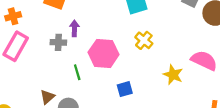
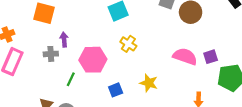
green line: (77, 72) -> (71, 79), turned 48
yellow star: (173, 75) -> (149, 83), moved

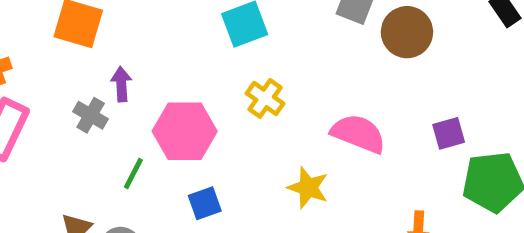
gray cross: (51, 54) -> (91, 115), turned 32
pink semicircle: (185, 56) -> (358, 134), moved
blue square: (116, 90) -> (205, 203), moved

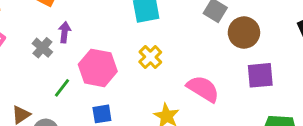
purple square: (449, 133) -> (260, 75), moved, size x1.4

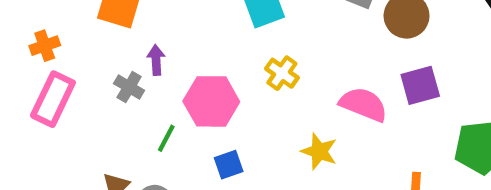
purple square: (260, 75) -> (420, 85), moved

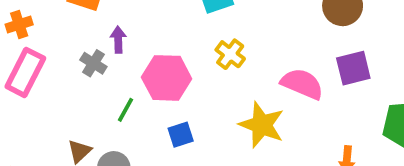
yellow star: (319, 151) -> (262, 125), size x1.4

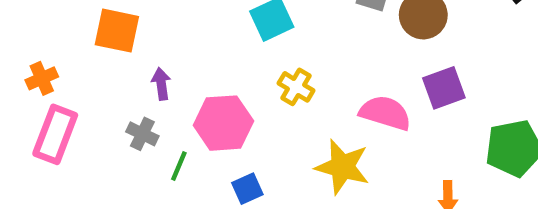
gray cross: (93, 63) -> (142, 134), moved

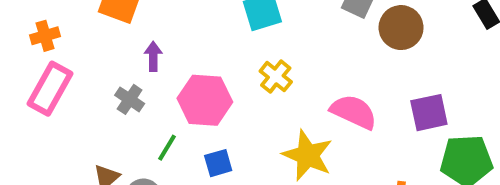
purple square: (444, 88) -> (429, 113), moved
green line: (179, 166) -> (167, 148), moved

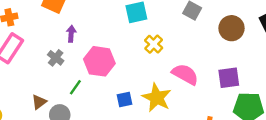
brown circle: (401, 28) -> (232, 28), moved
yellow cross: (276, 77) -> (154, 44), moved
blue square: (218, 163) -> (125, 99), moved

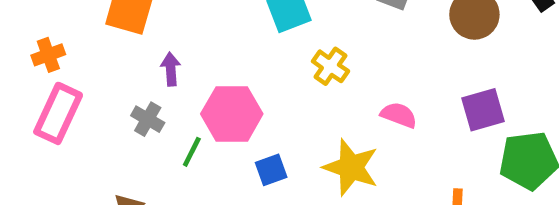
pink semicircle: (185, 74) -> (399, 115), size x0.7
green line: (75, 87) -> (192, 152), moved
blue square: (125, 99) -> (271, 170), moved

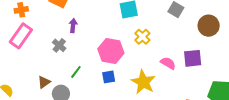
purple square: (483, 110) -> (193, 58), moved
pink hexagon: (232, 114) -> (111, 51), moved
green line: (192, 152) -> (76, 72), moved

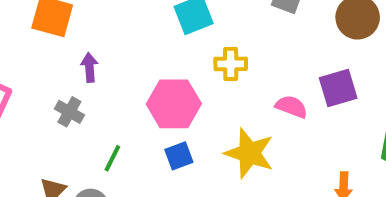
yellow cross: (142, 37) -> (231, 64), turned -35

